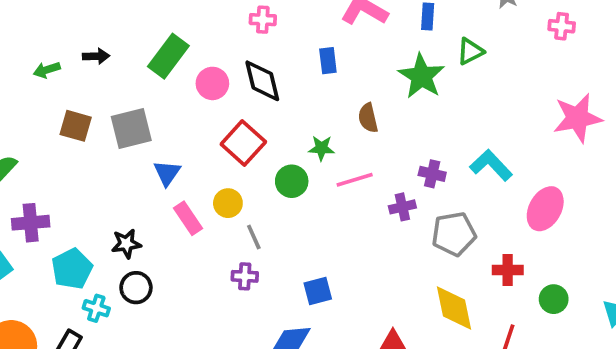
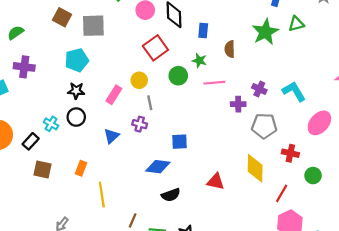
blue rectangle: (328, 61) -> (203, 31), moved
blue triangle: (167, 173) -> (111, 136), moved
pink rectangle: (188, 218) -> (114, 95), moved, turned 54
cyan pentagon: (72, 269) -> (77, 60), moved

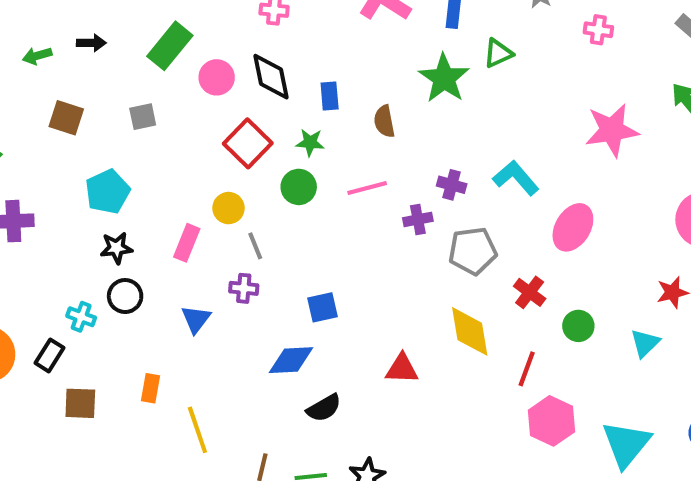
gray square: (93, 26) -> (143, 117), moved, size x0.6
green star: (199, 61) -> (310, 142), moved
red cross: (290, 153) -> (530, 292), turned 35

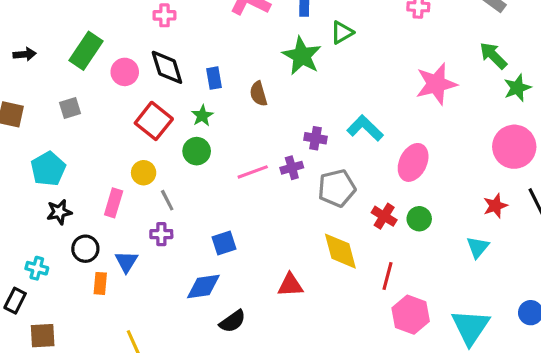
green star: (310, 142) -> (202, 116), turned -30
pink line: (367, 188) -> (253, 172), moved
black circle: (125, 296) -> (85, 249), moved
green circle: (578, 326) -> (419, 219), moved
orange rectangle: (151, 388) -> (100, 283), moved

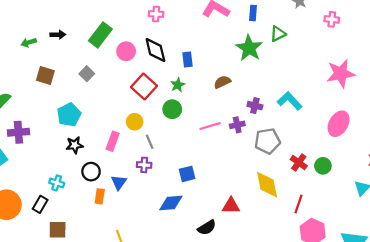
brown semicircle: (258, 94) -> (222, 82), moved, turned 77
gray square: (70, 108) -> (87, 74), turned -32
pink ellipse: (413, 162) -> (339, 124), moved
black semicircle: (233, 321) -> (207, 228), moved

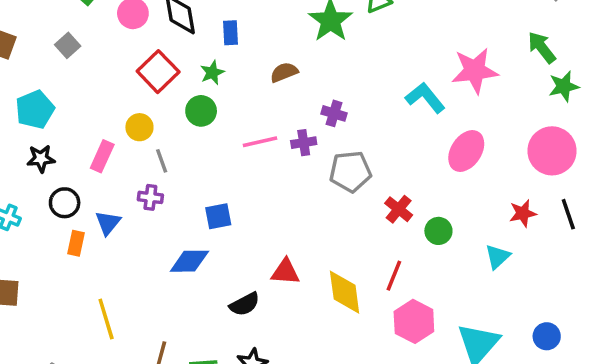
cyan L-shape: (290, 101) -> (425, 98), moved
green circle: (323, 166) -> (438, 231), moved
yellow diamond: (267, 185) -> (345, 292), moved

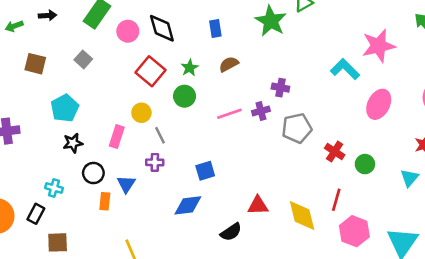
blue rectangle: (231, 33) -> (215, 28), moved
brown semicircle: (284, 72) -> (229, 64), moved

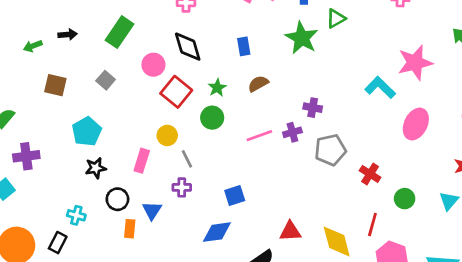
pink circle: (128, 31) -> (153, 65), moved
green circle: (365, 164) -> (405, 199), moved

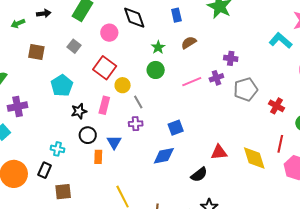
red square: (176, 92) -> (105, 68), moved
black star: (96, 168) -> (79, 111), moved

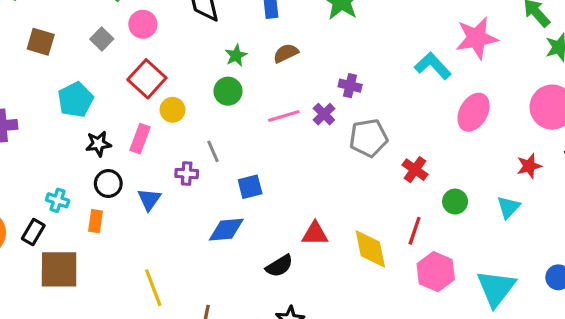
pink circle: (109, 33) -> (143, 24), moved
purple cross: (216, 78) -> (324, 114), turned -32
gray line: (138, 102) -> (213, 151), moved
orange rectangle: (98, 157) -> (95, 221), moved
brown square: (63, 192) -> (59, 269), size x1.5

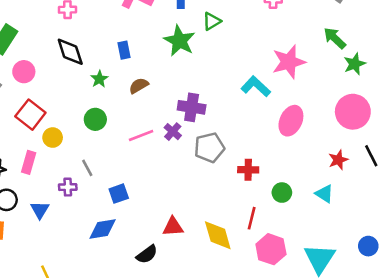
green star: (236, 55) -> (99, 79), moved
purple cross: (350, 86) -> (192, 107), size x1.5
red cross: (415, 170) -> (248, 170), turned -30
cyan triangle: (508, 207) -> (324, 194), turned -36

